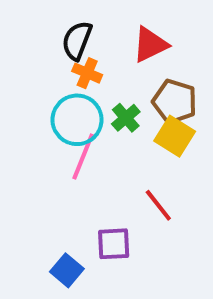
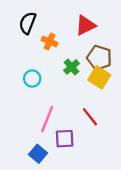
black semicircle: (77, 41) -> (28, 23), moved
cyan circle: (77, 120) -> (32, 79), moved, size x0.6
pink line: (83, 156) -> (47, 119), moved

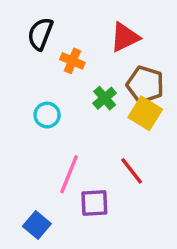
blue square: (38, 154) -> (37, 225), moved

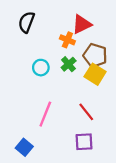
orange cross: (72, 61) -> (67, 40), moved
cyan circle: (47, 115) -> (41, 68), moved
purple square: (94, 203) -> (84, 142), moved

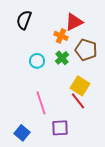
yellow square: (95, 74) -> (80, 86), moved
pink line: (45, 114) -> (41, 103), turned -40
purple square: (84, 142) -> (60, 128), moved

